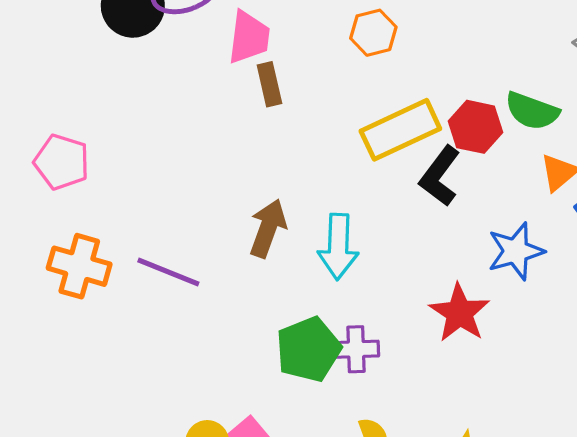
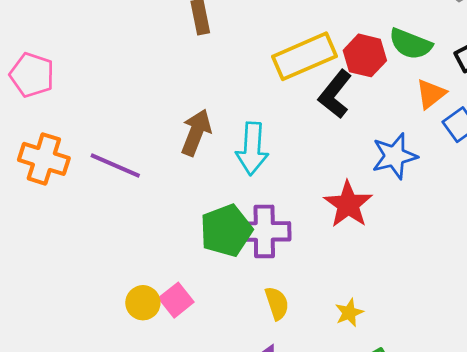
purple cross: (356, 349) -> (264, 231), size x1.4

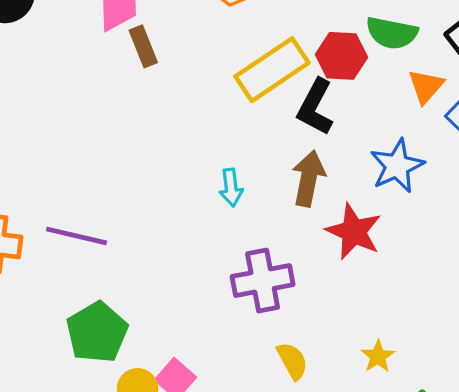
brown arrow: (196, 132) -> (309, 178), moved
cyan arrow: (252, 149) -> (231, 188), size x0.6
green pentagon: (226, 230) -> (97, 332), moved

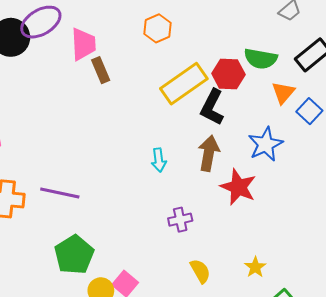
purple cross: (263, 281) -> (180, 220), size x0.6

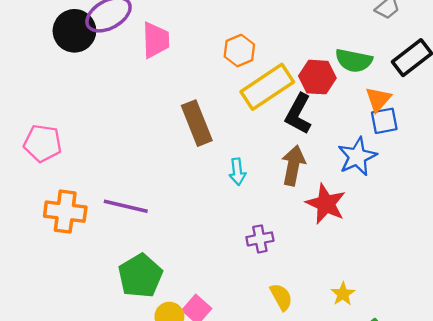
orange hexagon: (157, 28) -> (239, 51), moved
brown rectangle: (101, 70) -> (197, 123), moved, size x1.5
blue square: (309, 111) -> (384, 121), moved, turned 35

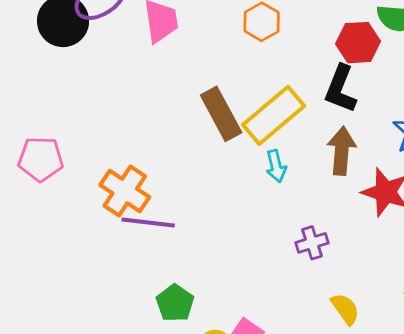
yellow rectangle: (267, 87) -> (274, 115), moved
orange cross: (65, 212) -> (125, 191), moved, turned 33
green pentagon: (140, 276) -> (175, 303), size x0.7

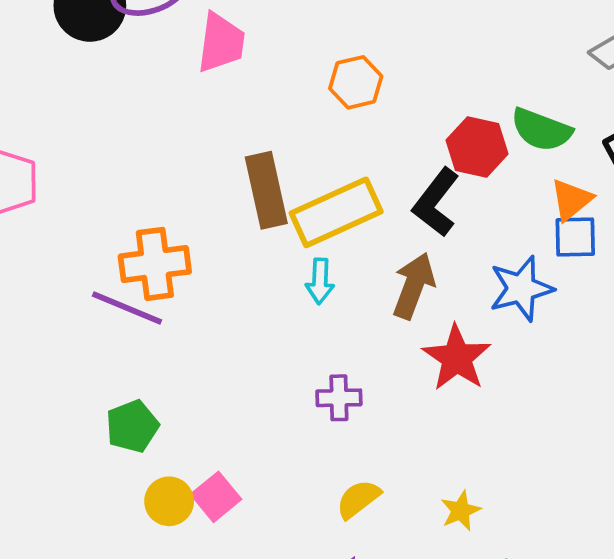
orange cross: (125, 191) -> (155, 264), moved, turned 33
yellow semicircle: (345, 309) -> (358, 499), turned -108

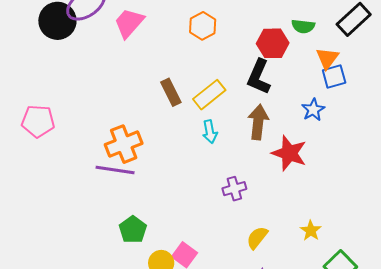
pink trapezoid: (221, 43) -> (129, 23), turned -132
green semicircle: (541, 130) -> (303, 26), size x0.7
brown rectangle: (266, 190) -> (171, 92), size x0.7
yellow rectangle: (336, 212) -> (209, 95), size x0.7
blue star: (521, 289) -> (313, 110), size x0.7

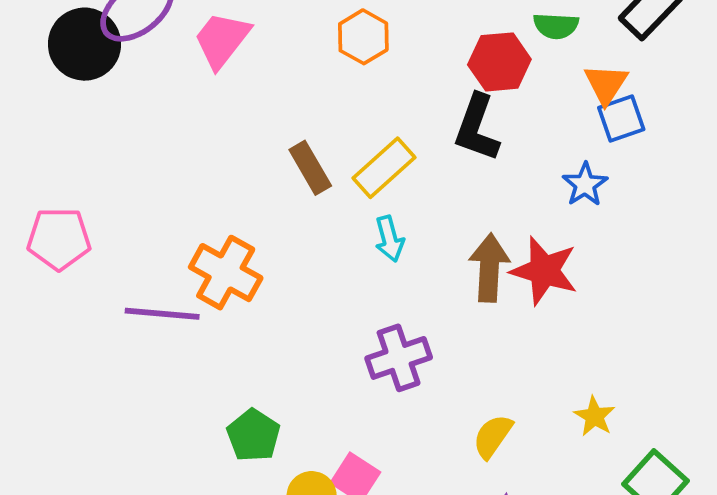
brown arrow: (258, 122) -> (489, 268), moved
orange cross: (124, 144) -> (226, 273), turned -36
purple line: (115, 170) -> (162, 314), moved
purple cross: (234, 189) -> (399, 358), moved, size x1.4

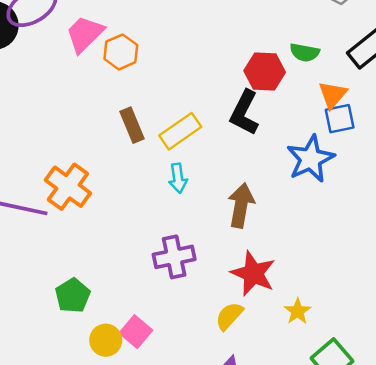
orange hexagon: (363, 37) -> (121, 52), moved
blue star: (585, 185) -> (310, 159), size x1.6
red star: (544, 271) -> (253, 273), moved

